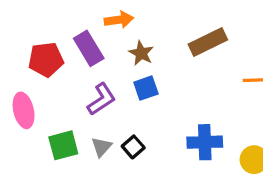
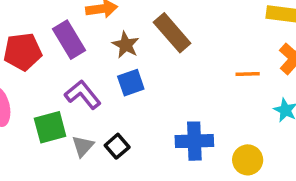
brown rectangle: (208, 42) -> (172, 33), moved, turned 75
purple L-shape: (101, 99) -> (83, 95), turned -96
green square: (63, 145) -> (50, 127), moved

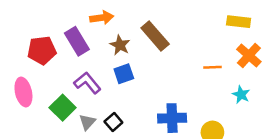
green square: (50, 127) -> (63, 108), turned -30

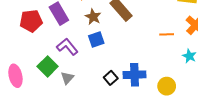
pink ellipse: (23, 92) -> (15, 76), moved
black square: (113, 122) -> (111, 78), moved

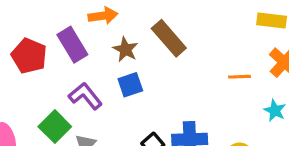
red pentagon: (31, 21) -> (29, 56), turned 30

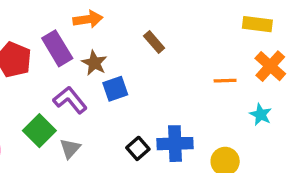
brown rectangle: (169, 38) -> (154, 42), size x0.6
brown star: (125, 49) -> (94, 63), moved

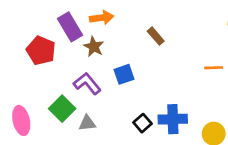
purple rectangle: (57, 48) -> (70, 27), moved
brown star: (94, 63) -> (94, 47), moved
gray triangle: (70, 148) -> (87, 123), turned 42

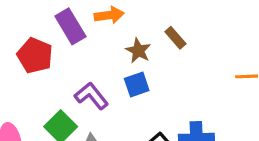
brown star: (94, 47) -> (138, 51), moved

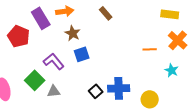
brown rectangle: (175, 38) -> (106, 13), moved
brown star: (138, 51) -> (73, 33), moved

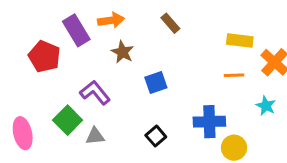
yellow rectangle: (170, 14) -> (240, 41), moved
blue square: (82, 54) -> (156, 83), moved
blue cross: (119, 88) -> (209, 122), moved

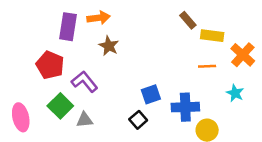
brown rectangle: (170, 23) -> (188, 20), moved
purple rectangle: (76, 30) -> (68, 27), turned 40
red pentagon: (44, 56) -> (50, 65), moved
blue square: (156, 83) -> (151, 94), moved

